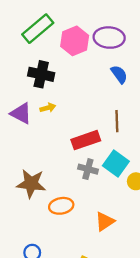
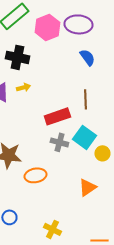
orange triangle: (105, 221) -> (87, 187), moved

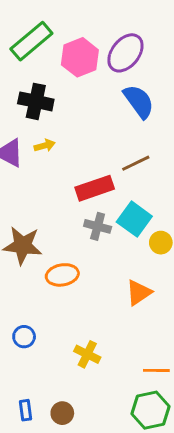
purple ellipse: (78, 24) -> (125, 53), turned -56
blue semicircle: (87, 57) -> (139, 101), size x1.4
brown line: (85, 99) -> (136, 163), turned 66

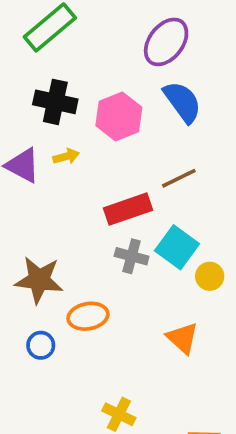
pink hexagon: (80, 57) -> (119, 116), moved
orange triangle: (139, 293) -> (182, 338), turned -44
blue circle: (24, 337) -> (41, 345), moved

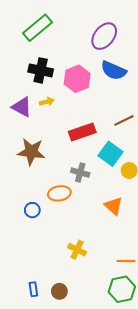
blue semicircle: (182, 102) -> (114, 70), turned 150
brown line: (179, 178) -> (124, 120), moved
gray cross: (132, 256) -> (80, 173), moved
brown star: (39, 280) -> (31, 152), moved

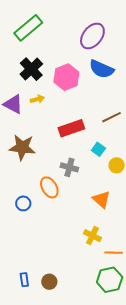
black cross: (41, 70) -> (31, 69), turned 35
cyan square: (110, 154) -> (98, 149), size x0.6
orange ellipse: (59, 193) -> (49, 187), turned 70
yellow cross: (77, 250) -> (92, 236), moved

